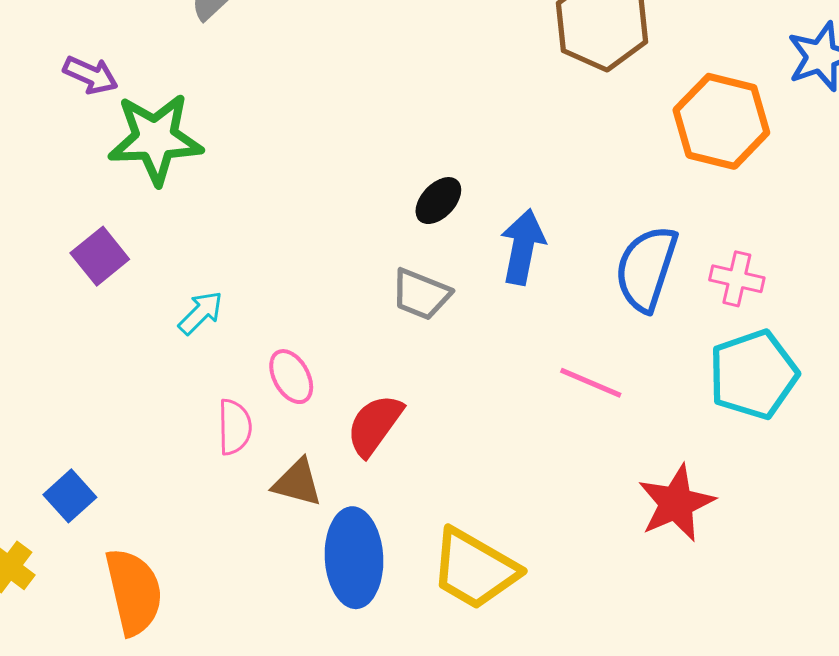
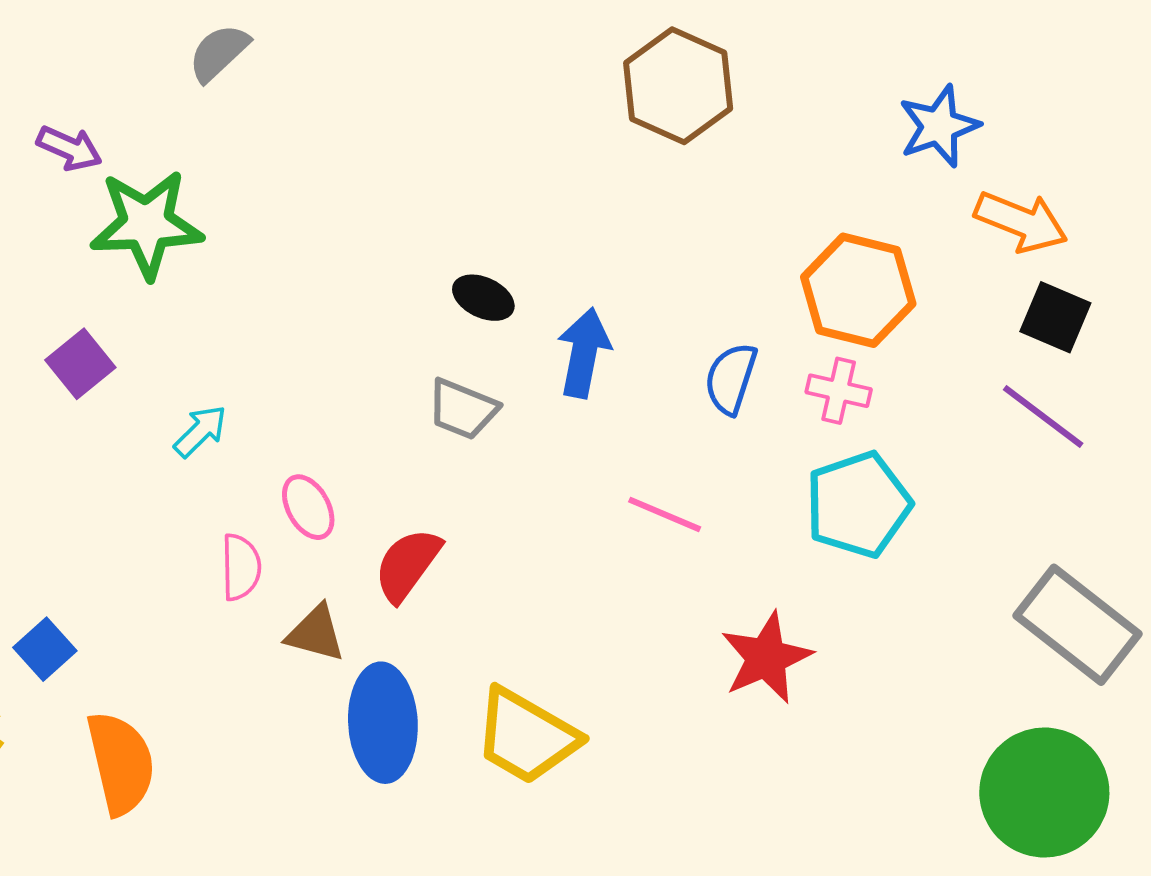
orange hexagon: (721, 121) -> (858, 290), moved
black ellipse: (438, 201) -> (483, 298), turned 72
blue semicircle: (646, 269) -> (731, 378), size x0.7

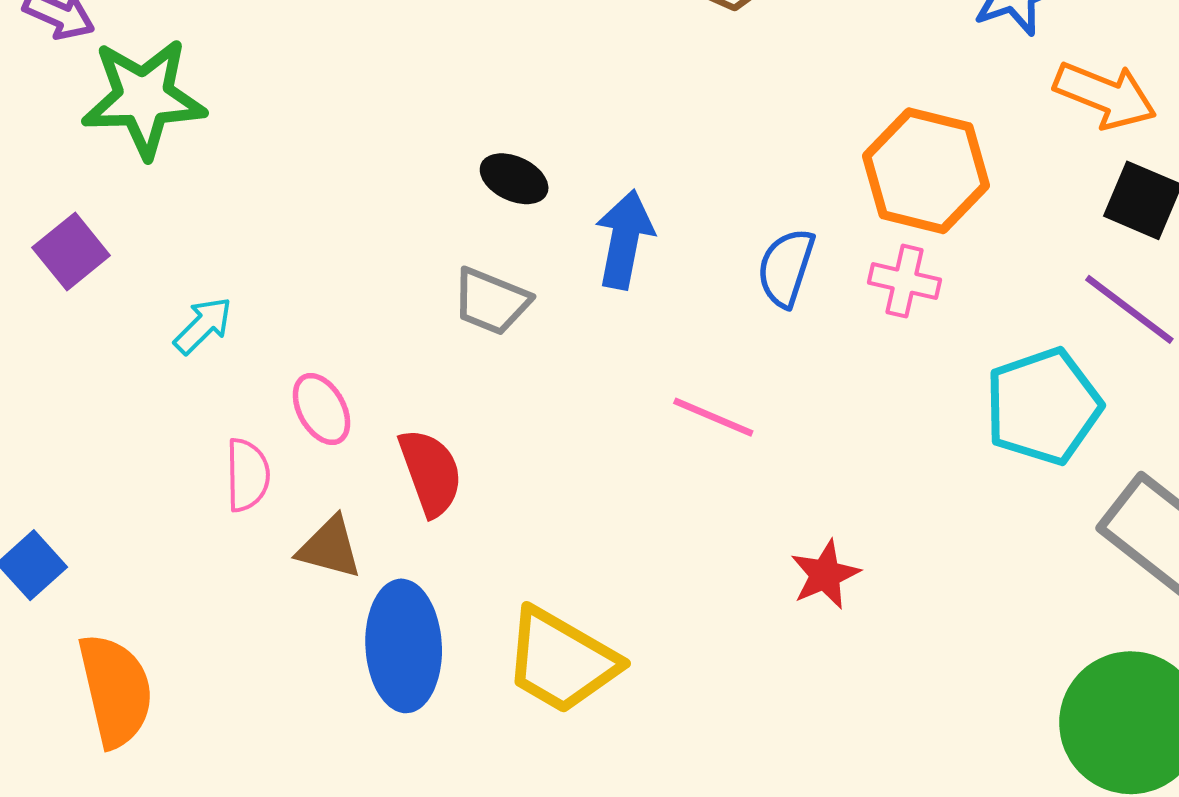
cyan pentagon: (858, 505) -> (1043, 406), moved
red semicircle: (407, 565) -> (431, 472), turned 124
red star: (766, 658) -> (825, 575), size x0.7

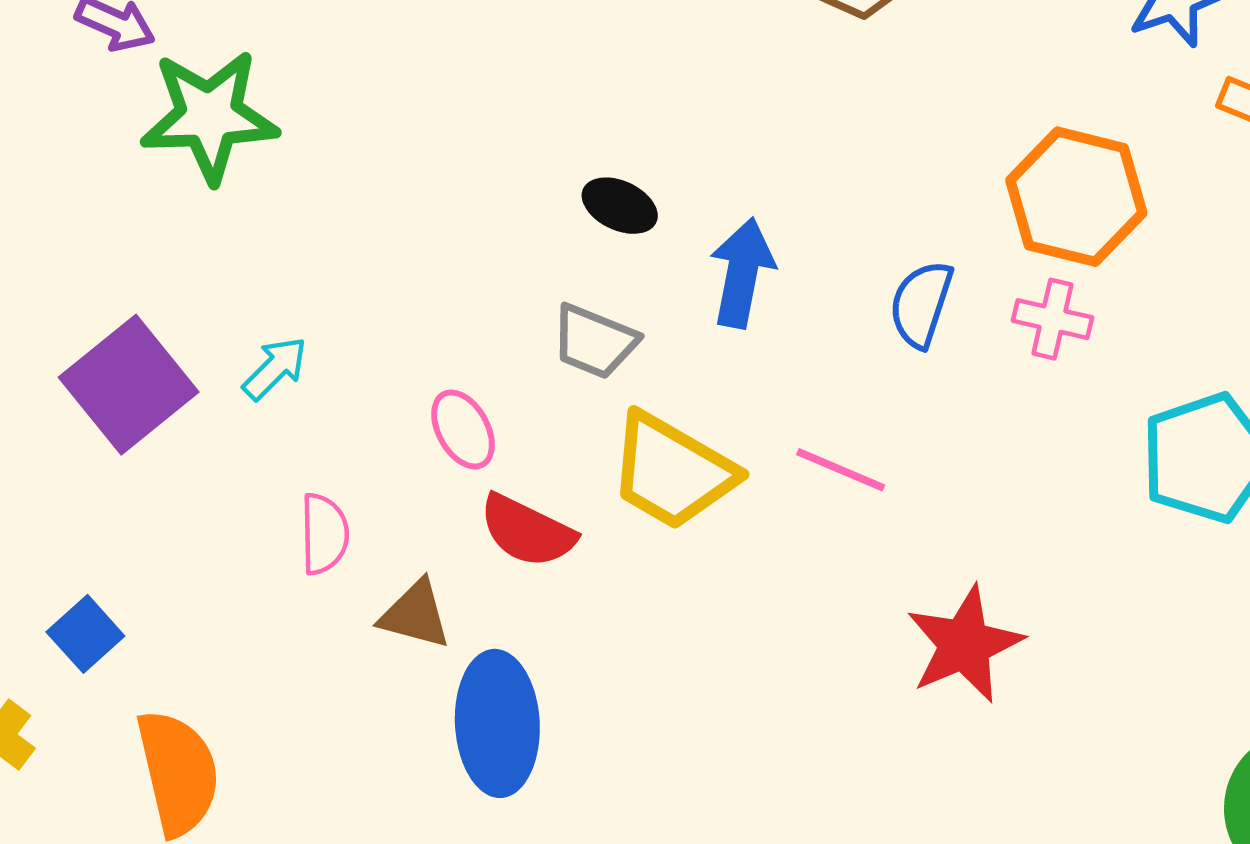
purple square: (71, 251) -> (129, 385), moved, size x1.6
pink ellipse: (321, 409) -> (463, 429), moved
red semicircle: (431, 472) -> (527, 531), turned 136
red star: (825, 575) -> (964, 644), size x1.5
yellow trapezoid: (561, 661) -> (672, 471), moved

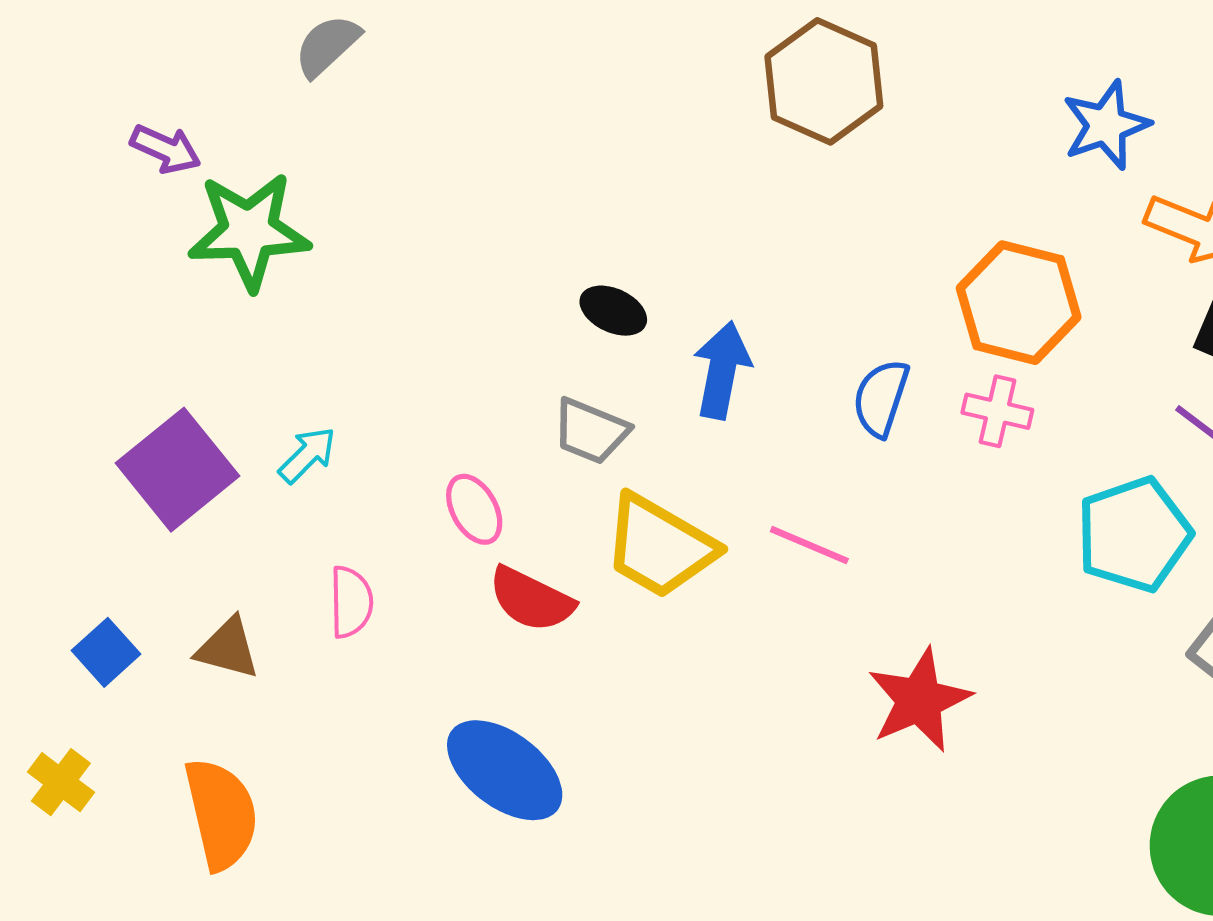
brown triangle: (415, 615) -> (228, 648), moved
blue square: (85, 634) -> (106, 652), moved
blue ellipse: (497, 723) -> (505, 770), turned -50

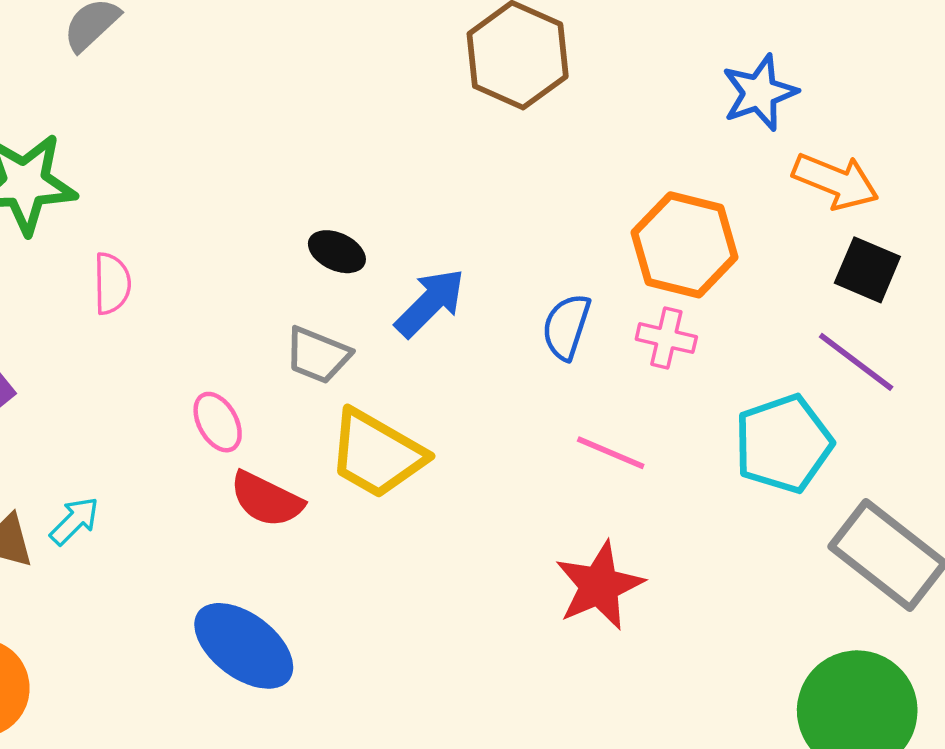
blue arrow: (722, 370) -> (430, 303), turned 34
cyan arrow: (307, 455) -> (74, 521), moved
pink line: (809, 545) -> (611, 453), moved
pink semicircle: (351, 602) -> (112, 283), moved

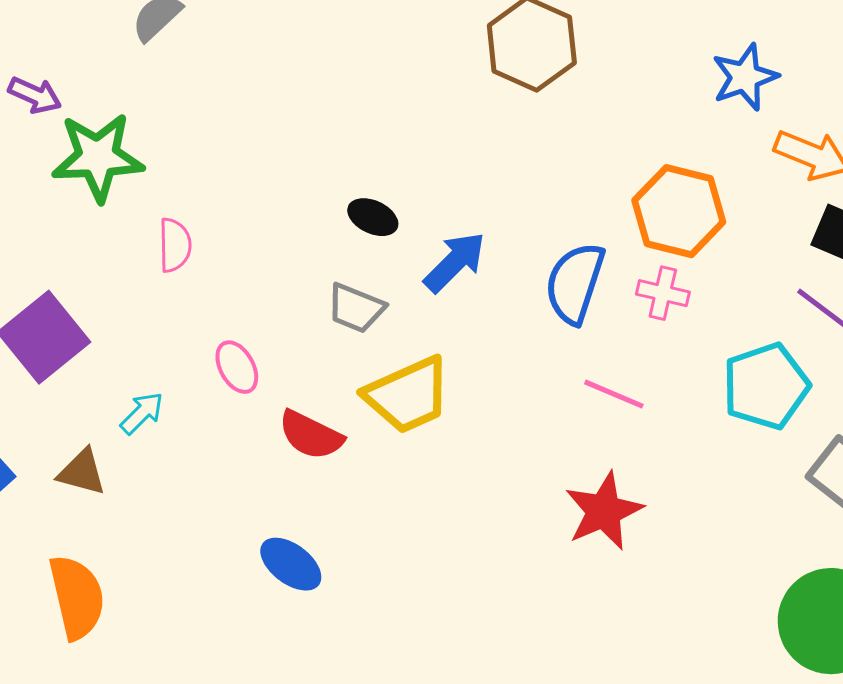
blue semicircle: (566, 327) -> (575, 283), size x1.4
pink ellipse: (218, 422) -> (237, 367), moved
yellow trapezoid: (377, 454) -> (408, 395), turned -54
cyan arrow: (74, 521) -> (142, 413), moved
blue ellipse: (244, 646) -> (291, 564), size x0.7

